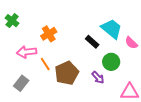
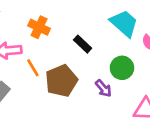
orange cross: (49, 34) -> (39, 27), turned -35
black rectangle: (92, 42) -> (83, 44), moved

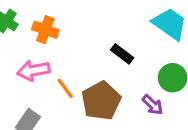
orange cross: (39, 27) -> (45, 30), moved

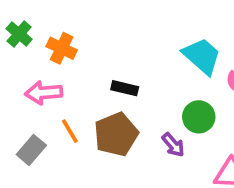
black rectangle: (122, 54) -> (125, 88), moved, turned -30
orange line: (65, 88) -> (70, 131), moved

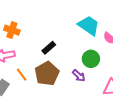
black rectangle: (125, 88) -> (49, 48), turned -48

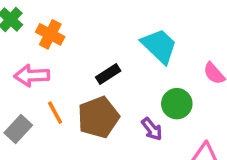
cyan trapezoid: (89, 25) -> (159, 46), moved

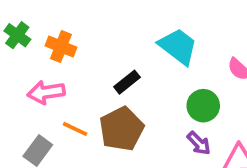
orange line: (55, 113) -> (75, 129), turned -30
purple arrow: (152, 129) -> (199, 143), moved

